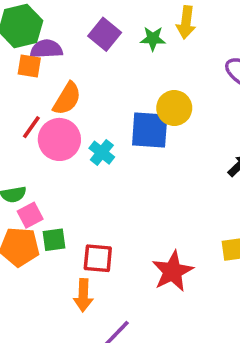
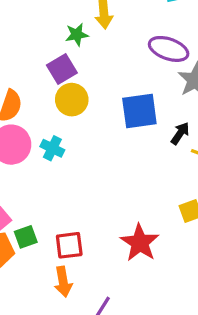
purple square: (105, 34) -> (62, 69), moved, turned 32
yellow circle: (174, 108) -> (72, 100), moved
blue square: (150, 130) -> (139, 111), moved

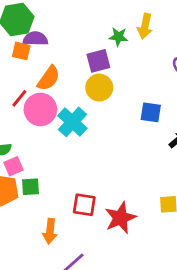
blue square: (139, 111) -> (151, 112), size x0.7
cyan cross: (52, 148) -> (72, 122), size x1.5
red square: (69, 245) -> (84, 205), moved

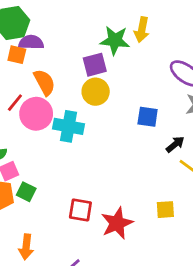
green star: (118, 37) -> (115, 40), size x1.5
orange semicircle: (49, 78) -> (44, 82), turned -64
cyan cross: (72, 122) -> (68, 126), turned -32
green square: (30, 187) -> (26, 192), turned 30
orange arrow: (50, 231) -> (26, 247), moved

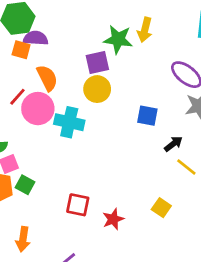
yellow square: (165, 210) -> (161, 208), turned 36
red star: (117, 223) -> (113, 219), size x0.7

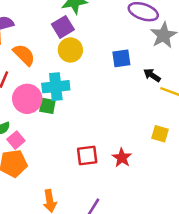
pink circle: (38, 109) -> (27, 99), moved
black arrow: (173, 144) -> (152, 75), turned -90
green square: (25, 185) -> (47, 106), moved

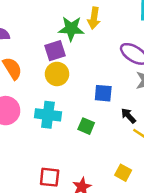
cyan cross: (56, 87) -> (48, 115), moved
green square: (47, 106) -> (86, 126), moved

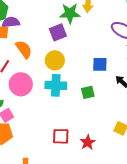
yellow circle: (57, 74) -> (55, 60), moved
green square: (86, 126) -> (88, 92), turned -32

